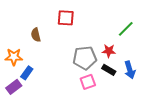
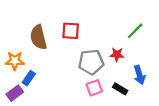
red square: (66, 18) -> (71, 31), moved
brown semicircle: (36, 35) -> (38, 37), size x1.6
black rectangle: (109, 70) -> (120, 89), moved

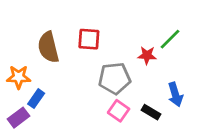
red star: (117, 54) -> (147, 55), moved
pink square: (94, 88) -> (119, 111), turned -35

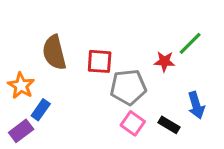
red square: (89, 39) -> (100, 61), moved
orange star: (19, 77) -> (21, 86), turned 30

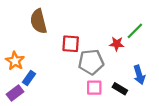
brown semicircle: (54, 52) -> (39, 21), moved
pink square: (133, 123) -> (94, 88), turned -35

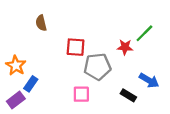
brown semicircle: (39, 21) -> (41, 23), size x0.6
blue arrow: (139, 75) -> (149, 80), turned -42
pink square: (94, 88) -> (81, 94), moved

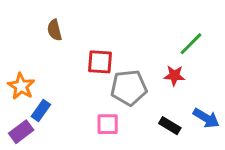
red star: (125, 47) -> (174, 76), moved
blue arrow: (149, 80) -> (206, 118), moved

